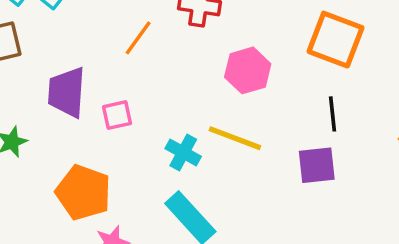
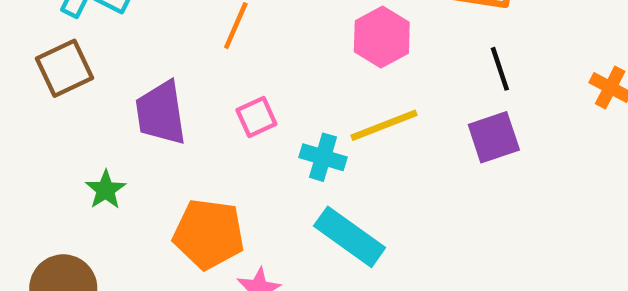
pink square: (117, 115) -> (256, 117), moved
yellow line: (235, 138) -> (384, 125), turned -30

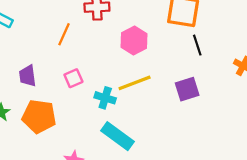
black line: (500, 69) -> (197, 45), moved
purple trapezoid: (161, 113) -> (28, 76), size x0.7
orange pentagon: (209, 234) -> (39, 116), moved

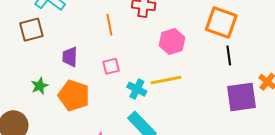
orange line: (64, 34) -> (109, 25), turned -45
purple square: (187, 89) -> (242, 97), moved, size x1.4

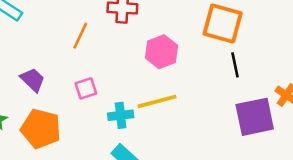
orange line: (109, 25) -> (80, 36), turned 40
purple trapezoid: (70, 57) -> (33, 80), turned 135
cyan cross: (137, 89) -> (121, 115), turned -30

